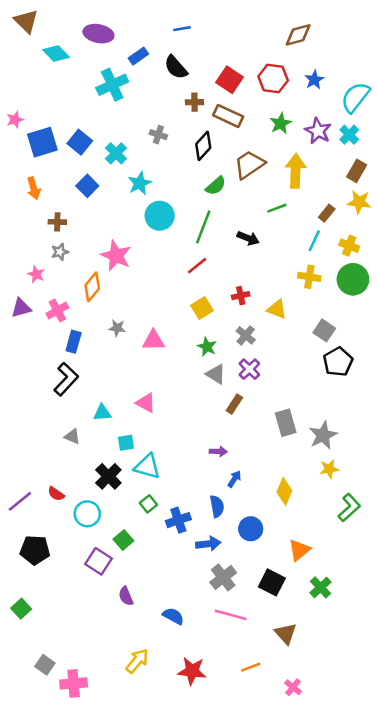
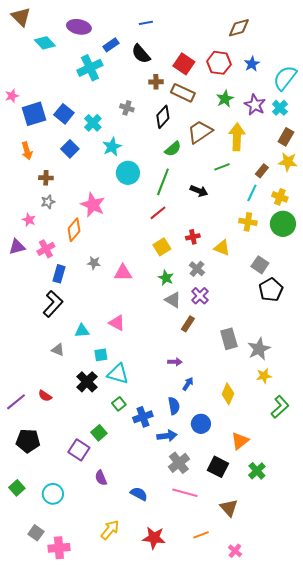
cyan circle: (87, 514) -> (53, 494), moved

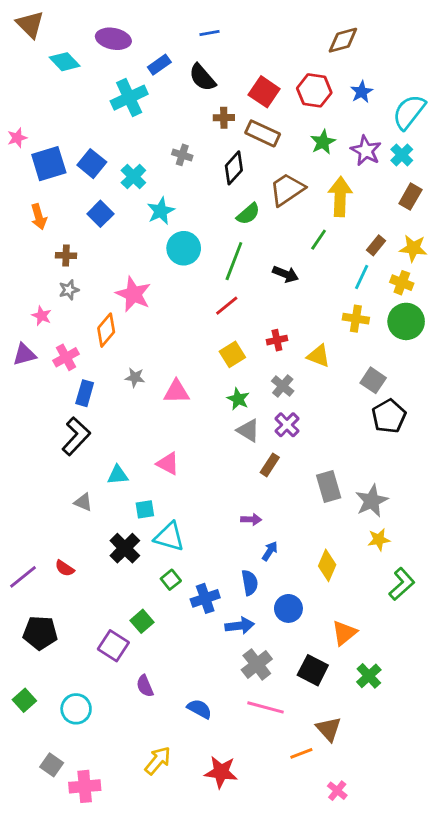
yellow star: (288, 162) -> (413, 248), moved
green line: (222, 167) -> (319, 240), turned -35
orange line: (201, 535) -> (301, 753), moved

